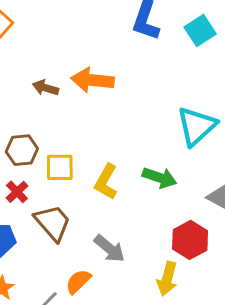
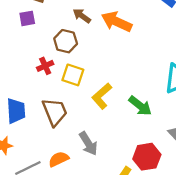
brown hexagon: (22, 150) -> (66, 41), moved
red cross: (17, 192) -> (45, 66), moved

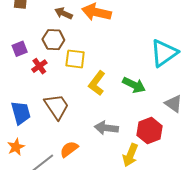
purple square: (27, 18) -> (20, 49), moved
yellow square: (73, 75) -> (75, 59), moved
gray arrow: (88, 144) -> (106, 128), moved, turned 140

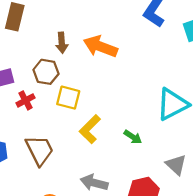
brown arrow: (64, 13) -> (62, 43), turned -126
green arrow: (134, 85) -> (133, 137), size x0.7

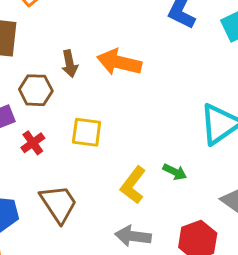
brown hexagon: (46, 72) -> (36, 90), moved
yellow L-shape: (90, 129) -> (133, 185), moved

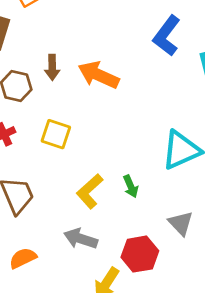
green arrow: (175, 172) -> (131, 186), turned 30

